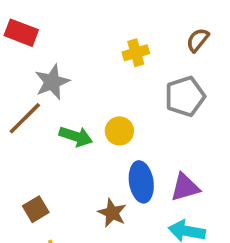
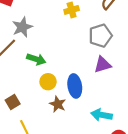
yellow circle: (119, 131) -> (48, 82), moved
purple triangle: (185, 187) -> (103, 65), moved

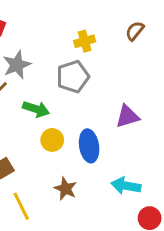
gray pentagon: (100, 36) -> (73, 77), moved
brown star: (58, 104) -> (65, 189), moved

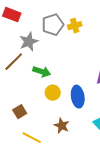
gray pentagon: (73, 77) -> (53, 25), moved
yellow line: (21, 206) -> (32, 138), turned -36

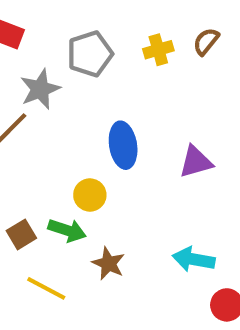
yellow cross: (75, 26) -> (158, 50), moved
green arrow: (42, 72) -> (67, 230), moved
blue ellipse: (78, 97) -> (123, 145), moved

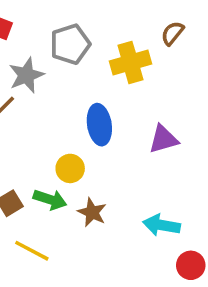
yellow cross: (158, 50) -> (130, 62), moved, size x1.5
brown star: (109, 263) -> (92, 212), moved

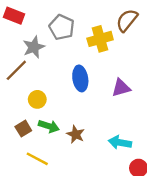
brown semicircle: (172, 33) -> (127, 20), size x1.5
gray pentagon: (70, 44) -> (62, 27), turned -30
yellow circle: (70, 168) -> (37, 99), moved

